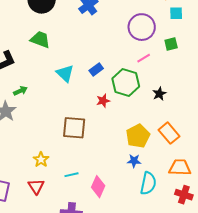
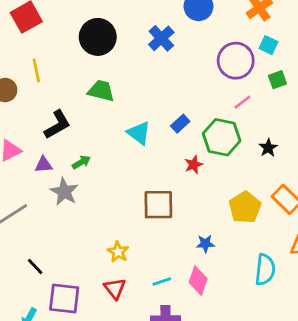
cyan square: (176, 13) -> (268, 45), moved, turned 32
blue star: (134, 161) -> (205, 244), moved
cyan line: (71, 175) -> (162, 282), moved

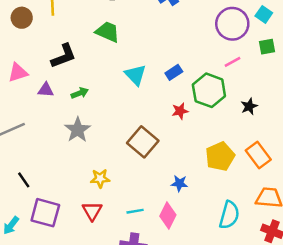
gray star: (64, 192) -> (78, 130), moved
brown square: (158, 205) -> (143, 142), turned 32
yellow star: (118, 252) -> (100, 178), turned 30

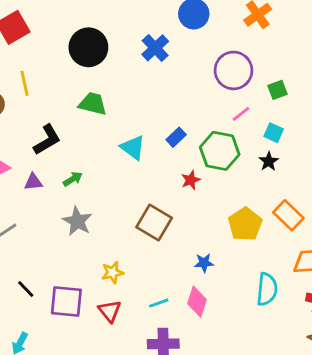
cyan square: (264, 14) -> (274, 133), moved
purple square: (45, 213) -> (66, 301), moved

